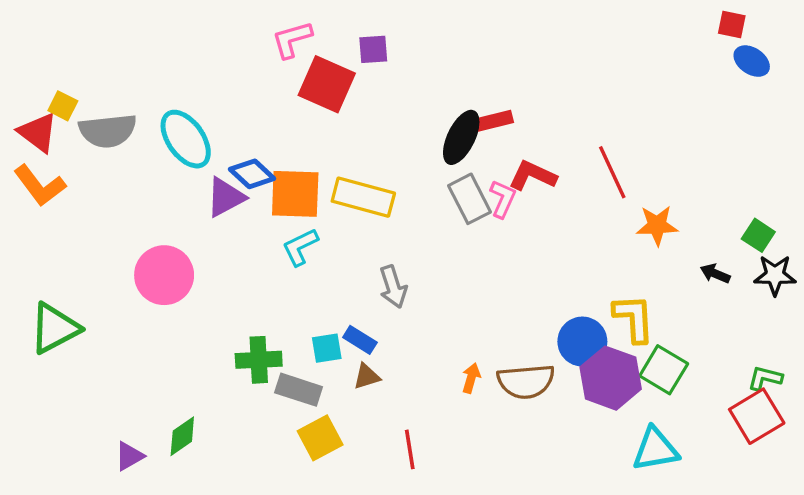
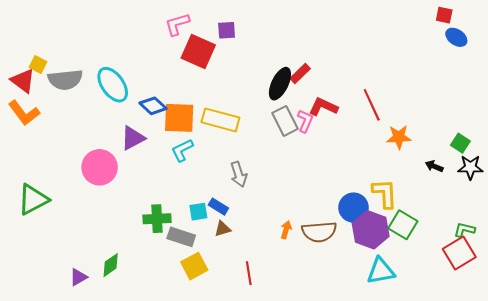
red rectangle: (494, 121) -> (300, 74), turned -30
purple triangle: (226, 197) -> (133, 138), moved
cyan triangle: (655, 449) -> (381, 271), moved

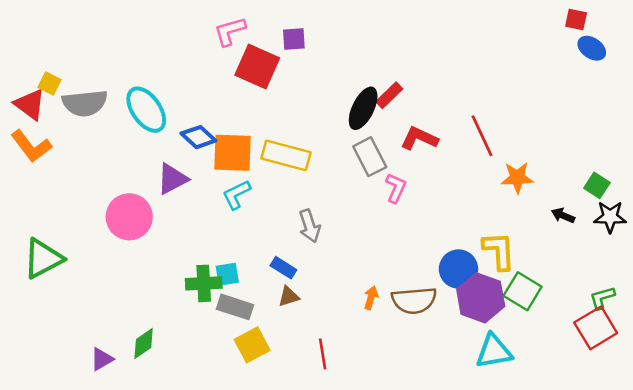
pink L-shape: (305, 121) -> (396, 188), moved
cyan square: (198, 212) -> (227, 274), moved
green L-shape: (464, 230) -> (602, 298), turned -30

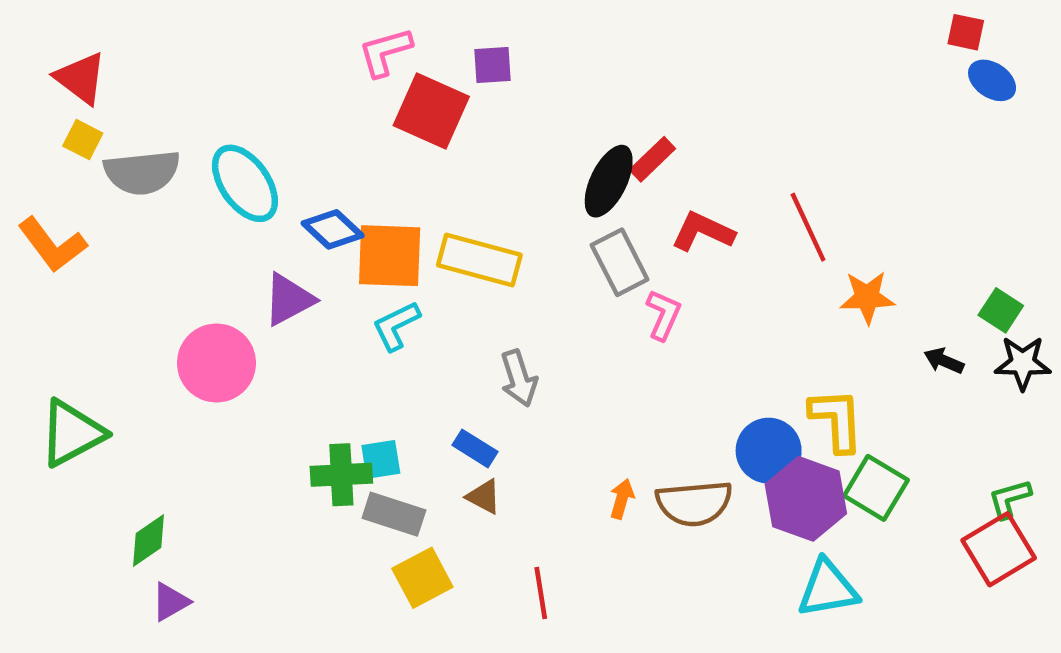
red triangle: (30, 104) -> (81, 78), moved
brown triangle: (289, 296) -> (484, 497), turned 45
green diamond: (144, 344) -> (149, 540), moved

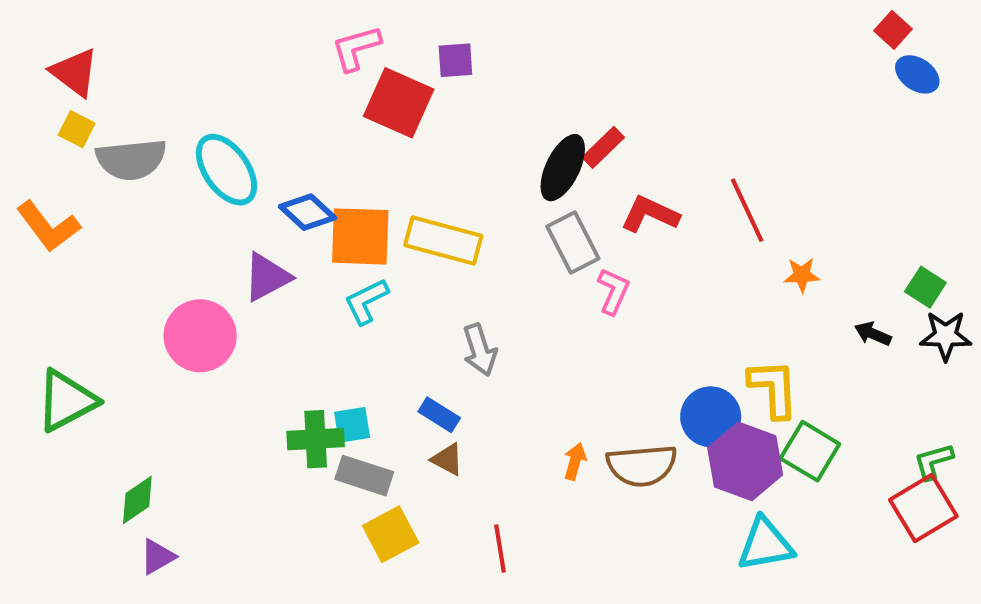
red square: (966, 32) -> (893, 30), turned 30
orange star: (867, 297) -> (802, 275), size x0.7

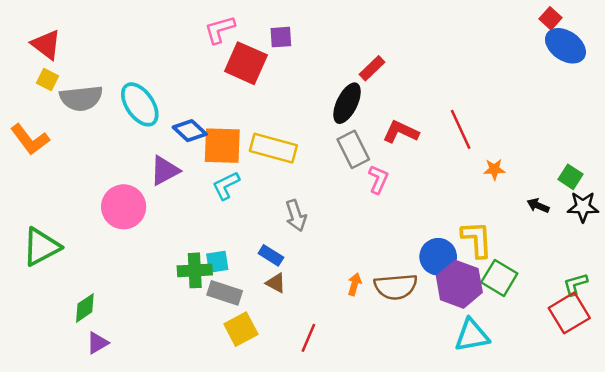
blue ellipse: (917, 74) -> (565, 46), size x1.5
red rectangle: (603, 147) -> (372, 68), moved
red line: (500, 548) -> (308, 338), turned 32

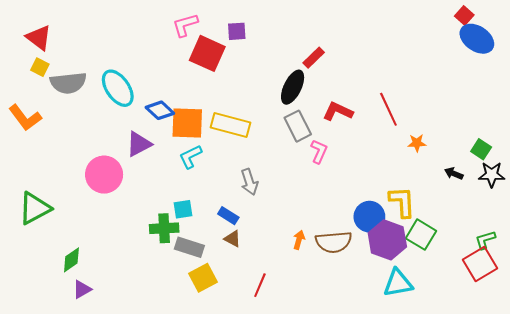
cyan square: (217, 262) -> (183, 209), moved

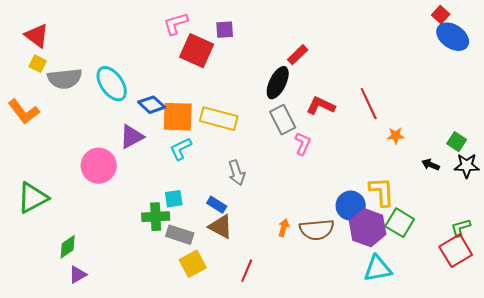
brown triangle: (233, 239) -> (221, 227), size x1.5

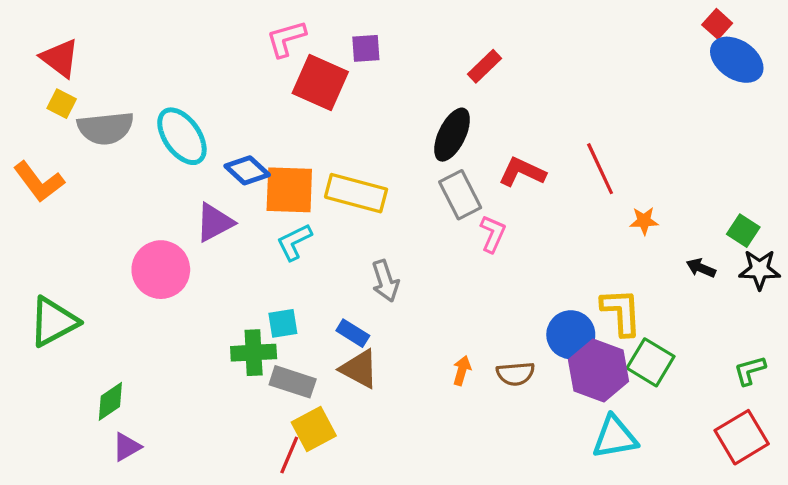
red rectangle: (298, 55) -> (485, 66), moved
brown semicircle: (317, 230) -> (515, 374), size x0.7
red square: (456, 251) -> (742, 437), moved
red line: (247, 271) -> (289, 455), moved

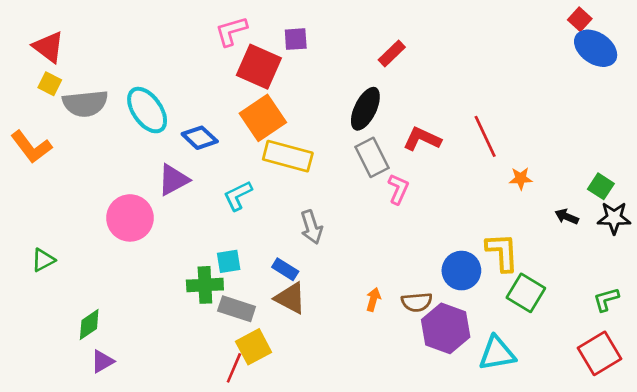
orange square: (289, 190) -> (263, 118), moved, turned -36
green triangle: (53, 322) -> (43, 260), size x0.6
purple hexagon: (598, 370) -> (446, 328), moved

